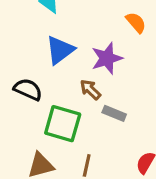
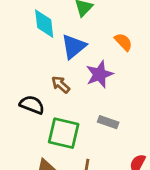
blue triangle: (60, 50) -> (74, 47), moved
brown arrow: (90, 90) -> (61, 85), moved

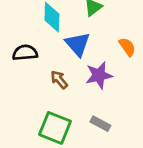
blue triangle: (74, 47) -> (78, 44), turned -40
black semicircle: (32, 105) -> (25, 53), moved, turned -35

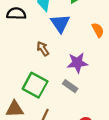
black semicircle: (25, 53) -> (16, 14), moved
purple star: (99, 75) -> (77, 63), moved

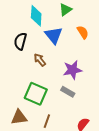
black semicircle: (16, 14) -> (20, 41), moved, turned -72
orange semicircle: (98, 30) -> (83, 32), moved

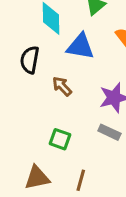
blue triangle: (54, 35) -> (80, 46), turned -36
green square: (36, 94) -> (60, 139), size x0.6

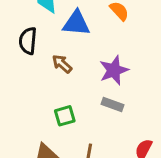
green square: (60, 139) -> (65, 116), turned -30

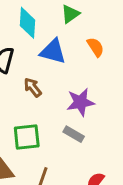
green square: (65, 116) -> (27, 137), size x1.4

